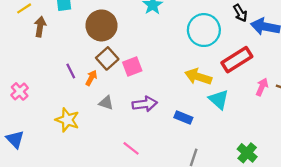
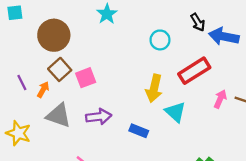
cyan circle: (204, 30) -> (160, 40), size x0.6
yellow arrow: (198, 77) -> (154, 88), turned -95
gray triangle: (106, 103) -> (59, 115), size x1.6

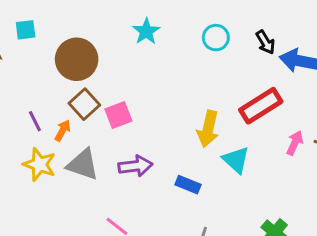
cyan circle: (160, 40) -> (216, 38), moved
yellow star: (18, 133) -> (39, 164), moved

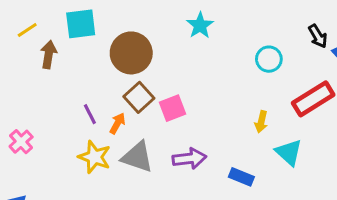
cyan square: (26, 30) -> (81, 24), size x1.5
cyan circle: (216, 38) -> (269, 59), moved
yellow arrow: (208, 129) -> (261, 122), size x0.6

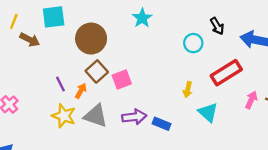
yellow line: (27, 30) -> (14, 21), turned -35
black arrow: (318, 36) -> (217, 26), moved
brown arrow: (49, 54) -> (30, 40), turned 108
blue rectangle: (241, 177) -> (161, 124), moved

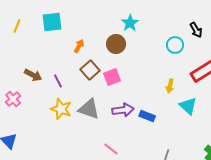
brown circle: (91, 39) -> (116, 44), moved, size x0.7
brown arrow: (30, 40) -> (33, 75), moved
orange arrow: (81, 91) -> (79, 46), moved

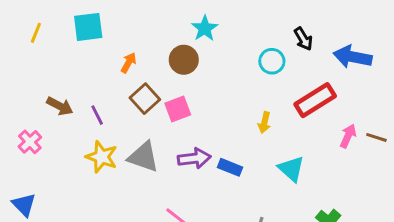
cyan triangle: (188, 106) -> (291, 169), moved

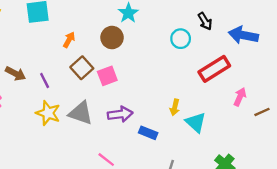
yellow arrow: (264, 122) -> (175, 107), moved
brown line: (376, 137) -> (262, 112), moved, turned -42
blue rectangle: (230, 167) -> (148, 133), moved

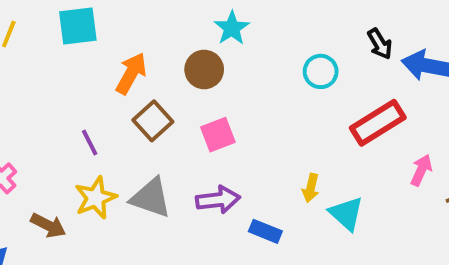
black arrow: (205, 21) -> (380, 44), moved
orange arrow: (69, 40) -> (131, 73), size x1.5
brown arrow: (16, 74) -> (48, 225), moved
pink square: (107, 76) -> (218, 135), moved
yellow star: (48, 113) -> (96, 198), turned 30

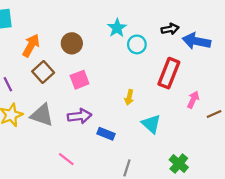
cyan star: (232, 28) -> (117, 28), moved
black arrow: (380, 44) -> (170, 29), turned -70
red rectangle: (378, 123) -> (169, 73), turned -36
yellow arrow: (311, 188) -> (129, 97), moved

